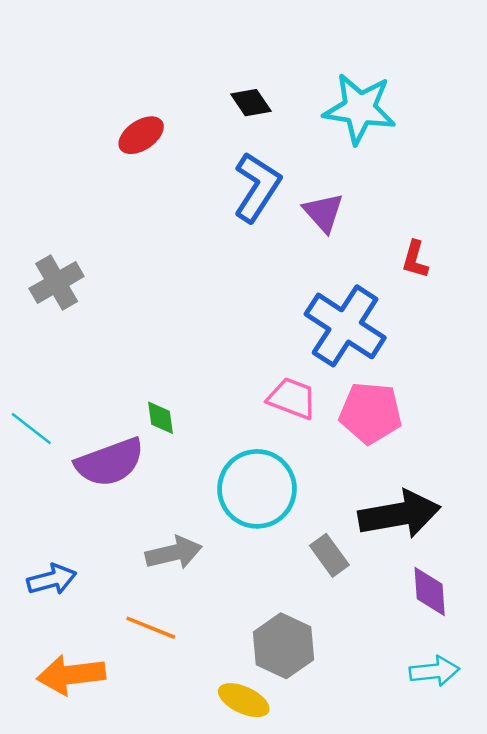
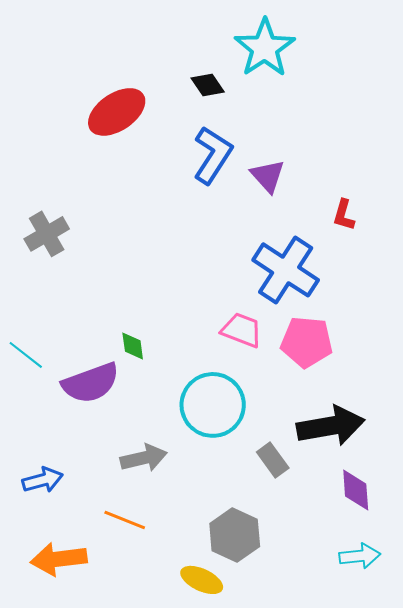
cyan star: (360, 109) -> (265, 48), moved, turned 30
red ellipse: (141, 135) -> (117, 112), size x1.5

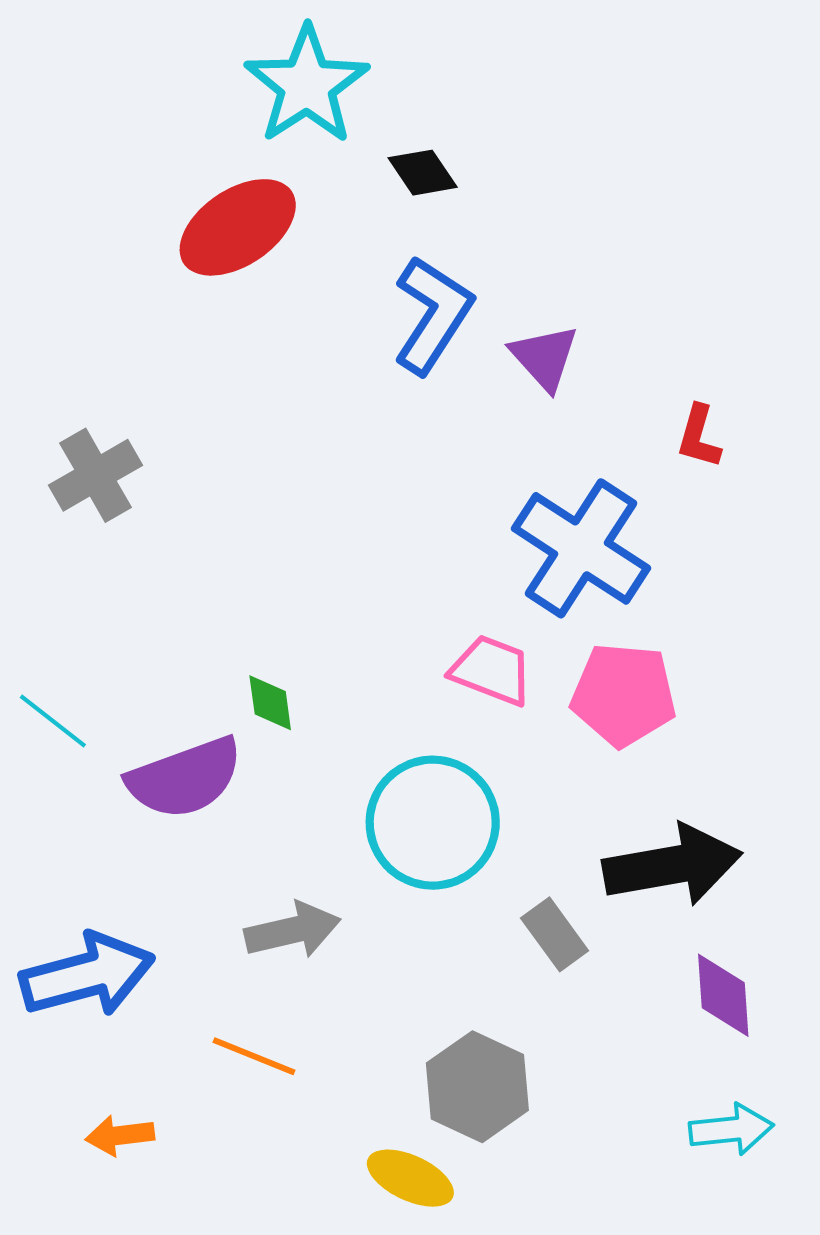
cyan star: (265, 48) -> (307, 85), moved
blue arrow: (43, 480) -> (87, 975), size x1.6
orange arrow: (59, 559) -> (120, 1135), size x0.6

